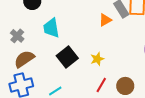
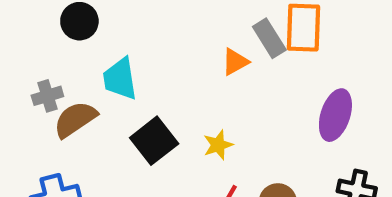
gray cross: (17, 36) -> (47, 96), turned 32
brown semicircle: (24, 59) -> (75, 119), moved

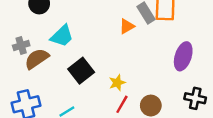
cyan trapezoid: (120, 79) -> (62, 36), turned -125
yellow star: (218, 145) -> (117, 83), moved

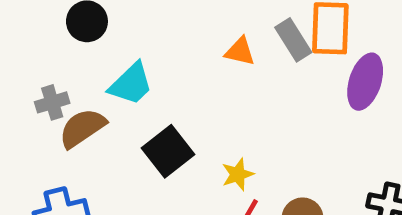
orange triangle: (127, 26) -> (240, 51), moved, turned 42
purple ellipse: (183, 56) -> (365, 82), moved

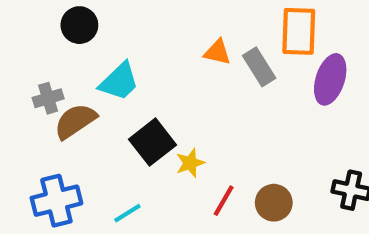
gray rectangle: (293, 40) -> (259, 67), moved
yellow star: (238, 174) -> (190, 163), moved

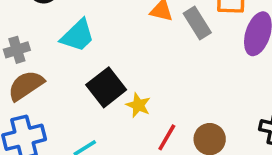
brown semicircle: (75, 121) -> (26, 86), moved
yellow star: (190, 163) -> (138, 105), turned -30

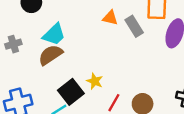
brown semicircle: (26, 86) -> (50, 55), moved
black square: (106, 87) -> (71, 92), moved

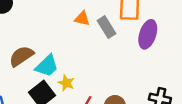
cyan trapezoid: (54, 35) -> (47, 66), moved

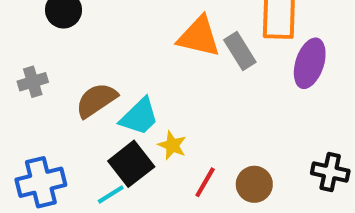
orange triangle: (82, 19) -> (199, 37), size x1.6

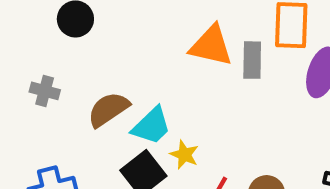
gray rectangle: (240, 51) -> (252, 60), turned 33
gray cross: (33, 82) -> (45, 91), turned 32

